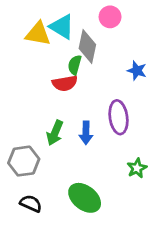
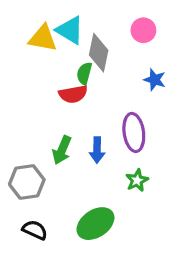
pink circle: (110, 17) -> (143, 30), moved
green star: (137, 168) -> (137, 180), moved
green ellipse: (85, 198) -> (95, 224), turned -72

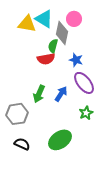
pink circle: (143, 30) -> (74, 19), moved
blue star: (155, 80) -> (76, 60), moved
purple ellipse: (134, 132) -> (84, 83), turned -30
blue arrow: (97, 150) -> (61, 94), turned -147

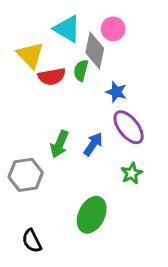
yellow triangle: (27, 24) -> (30, 55), moved, turned 36
red semicircle: (46, 59) -> (52, 77), moved
green ellipse: (60, 140) -> (92, 215), turned -30
black semicircle: (22, 144) -> (32, 241), moved, turned -140

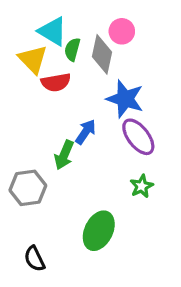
cyan triangle: (67, 29) -> (53, 31), moved
green semicircle: (81, 70) -> (72, 49), moved
blue star: (116, 92) -> (125, 99), size x1.6
blue arrow: (93, 144) -> (86, 132), moved

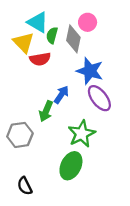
green star: (142, 186) -> (82, 134), moved, size x1.6

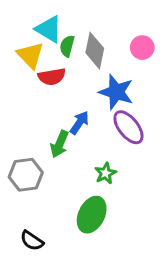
pink circle: (88, 22) -> (142, 48), moved
green star: (82, 134) -> (105, 173), size x0.6
black semicircle: (25, 186) -> (32, 241), turned -30

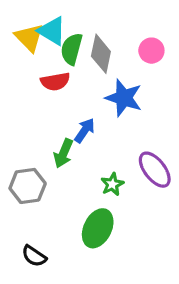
green semicircle: (67, 46) -> (72, 49), size x1.4
yellow triangle: (30, 55) -> (29, 38), moved
purple ellipse: (128, 127) -> (155, 170), moved

